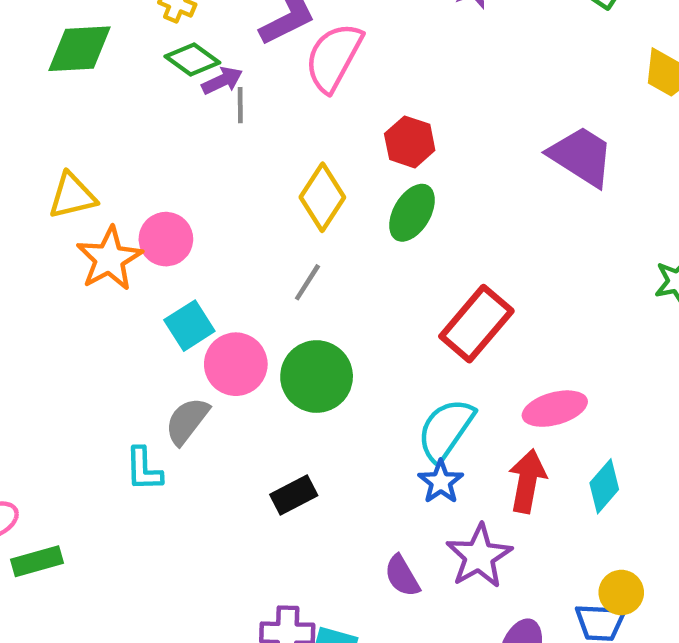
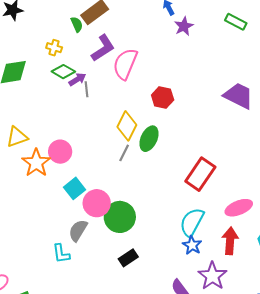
green ellipse: (412, 213) -> (149, 139), moved
gray line: (307, 282) -> (124, 153), moved
green circle: (317, 377) -> (120, 217), moved

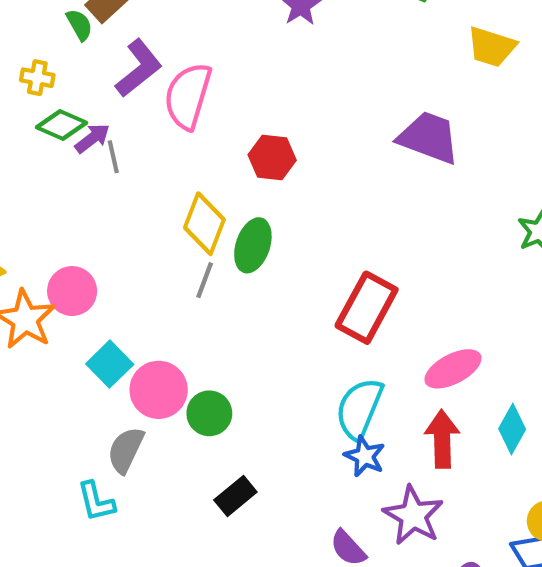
green circle: (120, 217) -> (209, 413), size x0.7

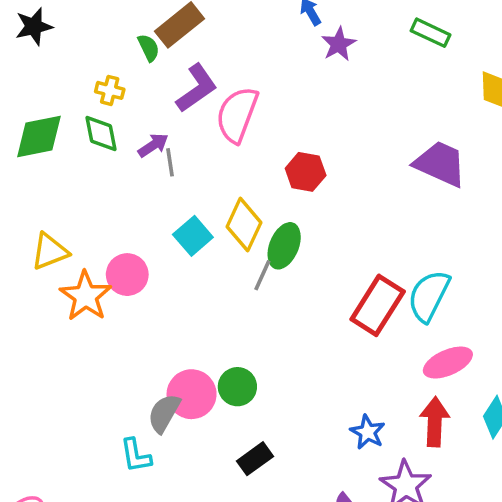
green diamond: (62, 125) -> (101, 134), moved, turned 51
gray line: (205, 280) -> (262, 275), moved
cyan square: (110, 364) -> (193, 236), moved
pink circle: (159, 390) -> (192, 394), moved
cyan semicircle: (359, 409) -> (429, 296), moved

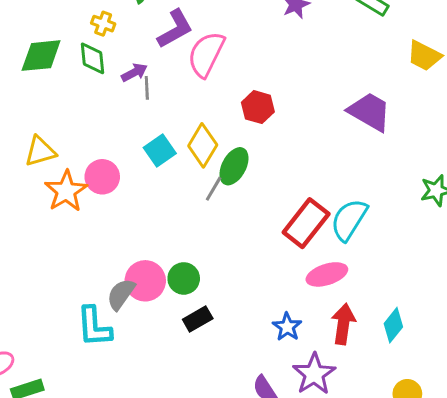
pink ellipse: (448, 363) -> (327, 274), moved
cyan L-shape: (136, 455) -> (94, 327), size x1.4
black rectangle: (255, 459) -> (198, 319), moved

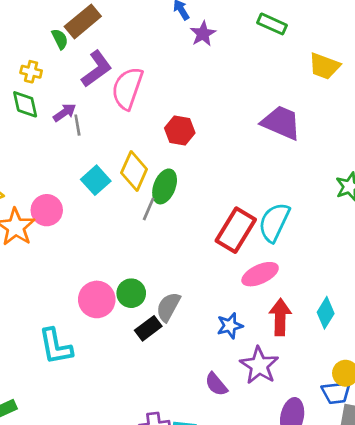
gray semicircle: (121, 294) -> (168, 307), moved
blue star: (287, 327) -> (230, 326), turned 30

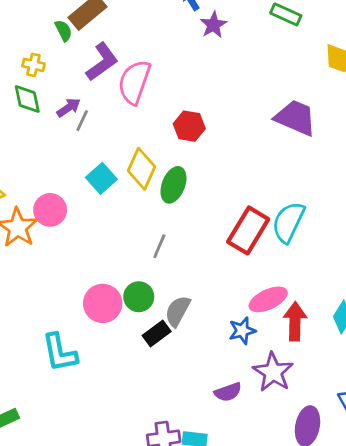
gray line: (77, 125) -> (82, 121), turned 35
gray line: (149, 209) -> (159, 246), moved
pink ellipse: (260, 274) -> (268, 299), moved
purple semicircle: (216, 384) -> (228, 392), turned -70

